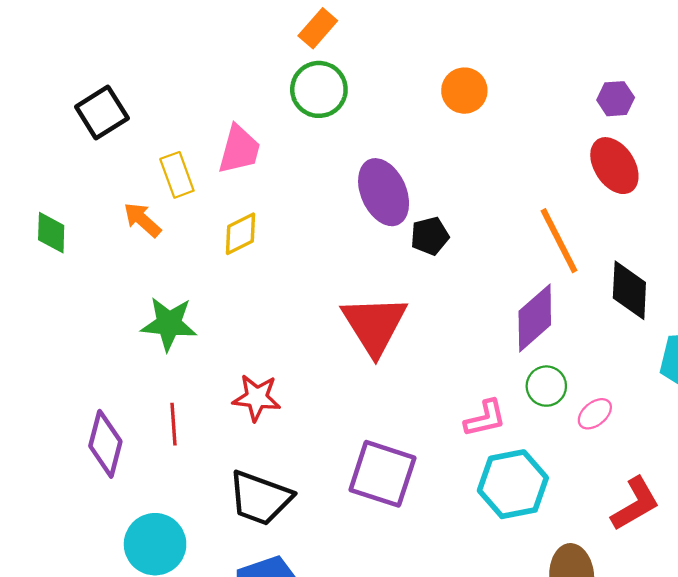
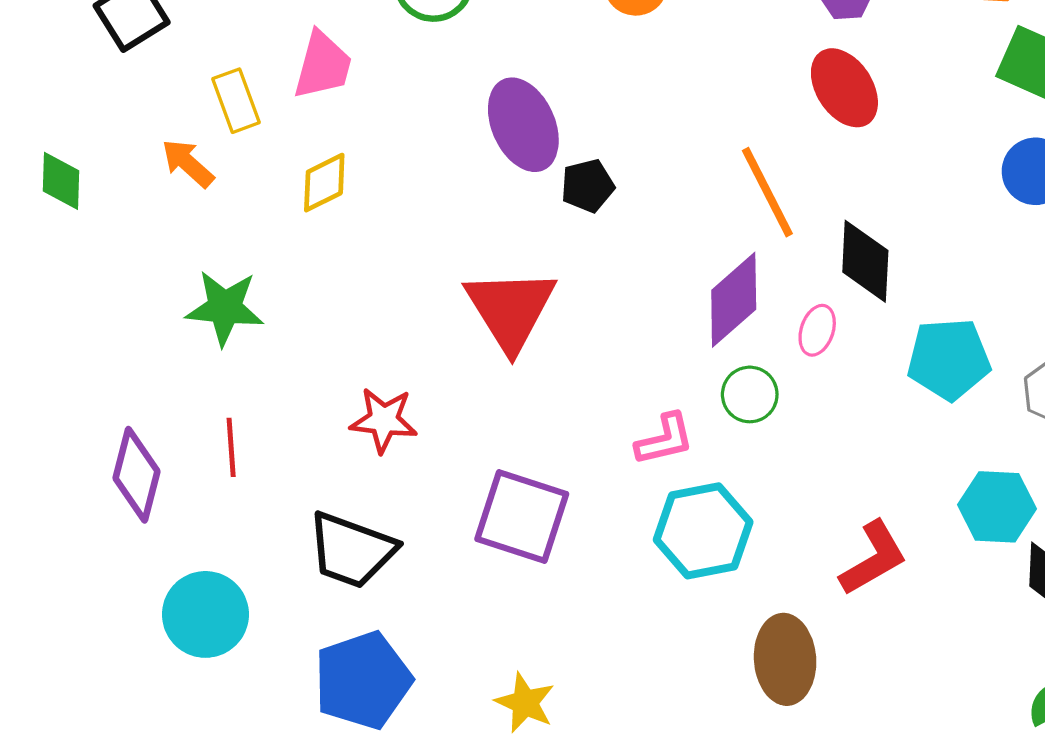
red star: (257, 398) -> (384, 420), moved
pink ellipse: (595, 414) -> (817, 330), moved, turned -32

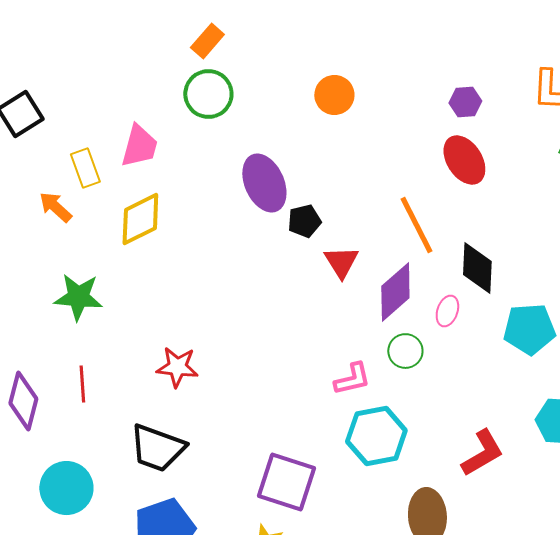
yellow diamond: (324, 183) -> (140, 219), size x1.4
red triangle: (511, 309) -> (341, 262), moved, size x0.6
purple square: (522, 516) -> (286, 482), moved

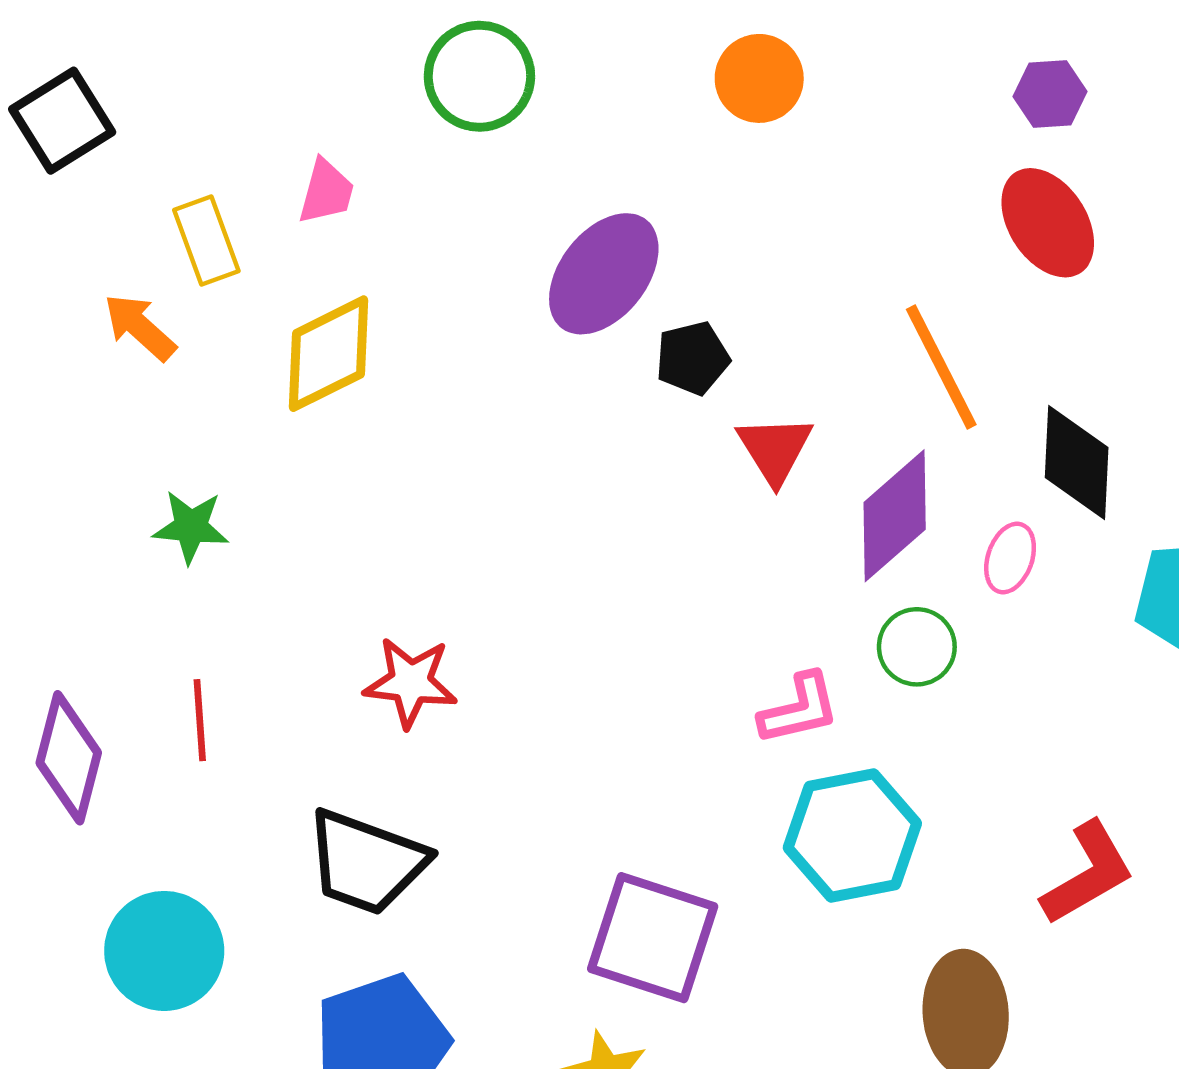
pink trapezoid: (139, 146) -> (326, 192), size x0.7
purple ellipse: (264, 183) -> (604, 274), turned 62
green star: (78, 297) -> (191, 527), size x0.7

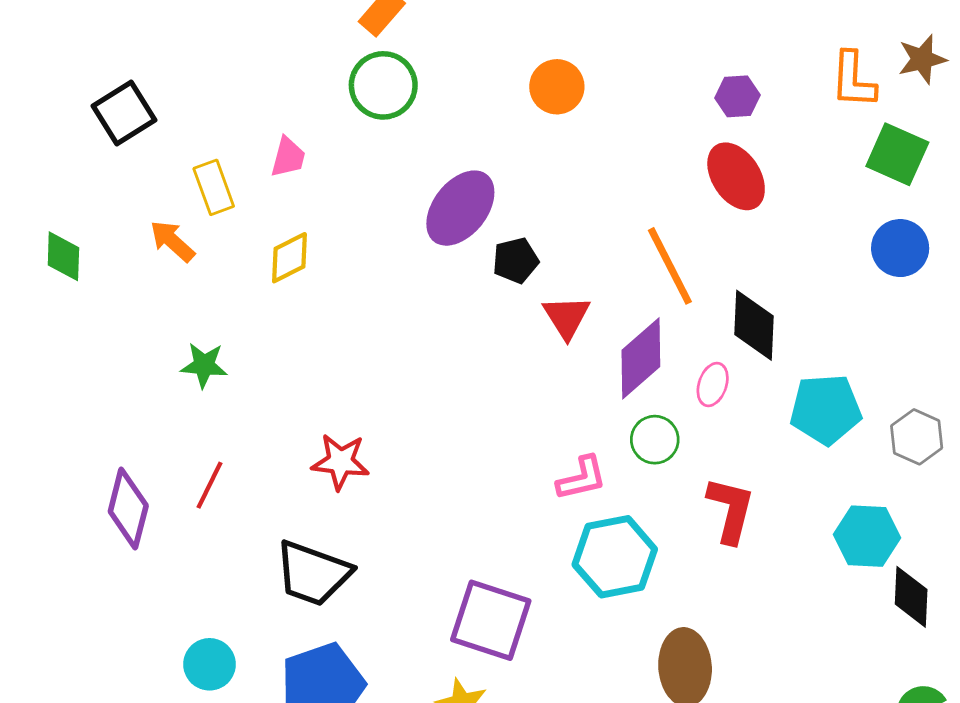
yellow diamond: (328, 354) -> (289, 258), size x0.7
red line: (200, 720) -> (210, 485), turned 30
red L-shape: (1088, 873) -> (731, 510), moved, turned -46
cyan circle: (164, 951) -> (210, 664), moved, size x0.7

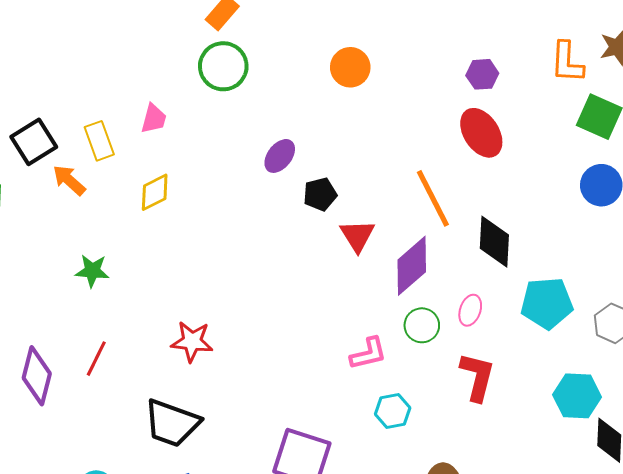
black square: (124, 113) -> (34, 142), moved
purple ellipse: (460, 208) -> (280, 156), size x0.6
pink ellipse: (713, 384) -> (470, 310), moved
cyan hexagon: (615, 557) -> (393, 411), size x0.6

